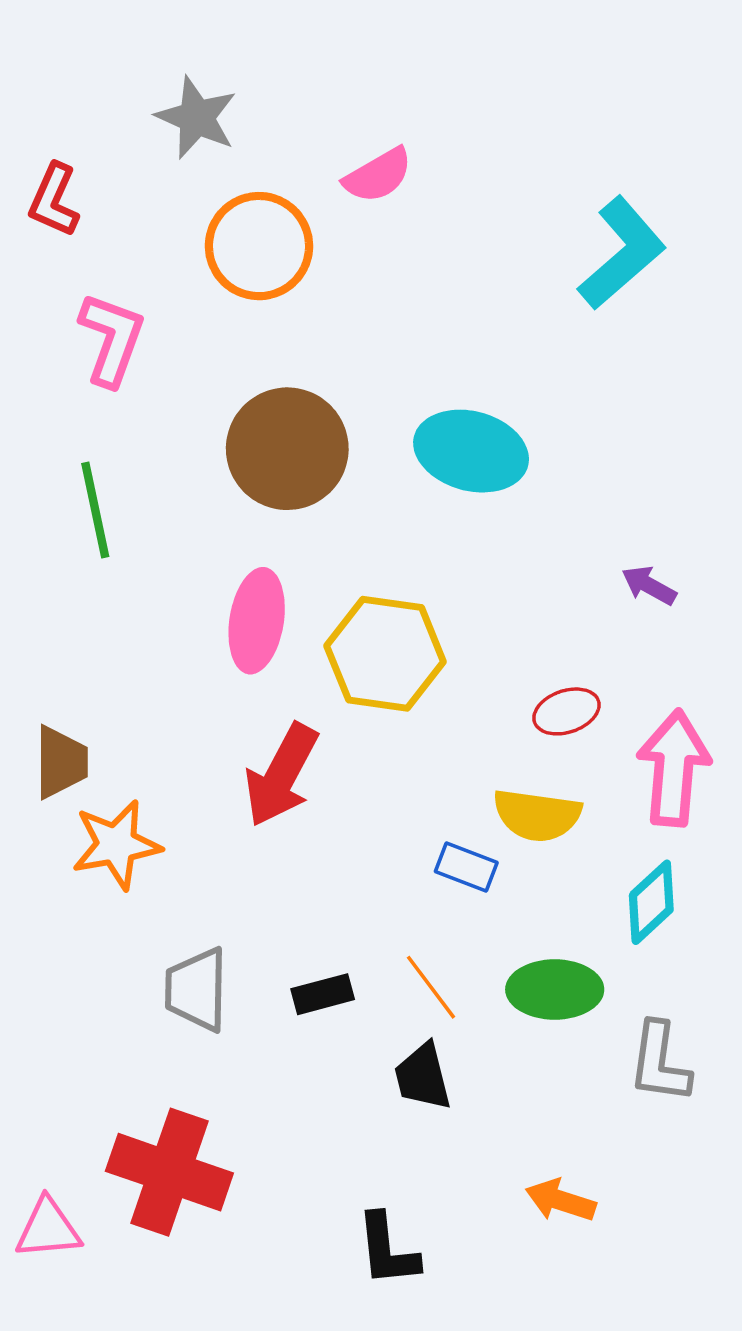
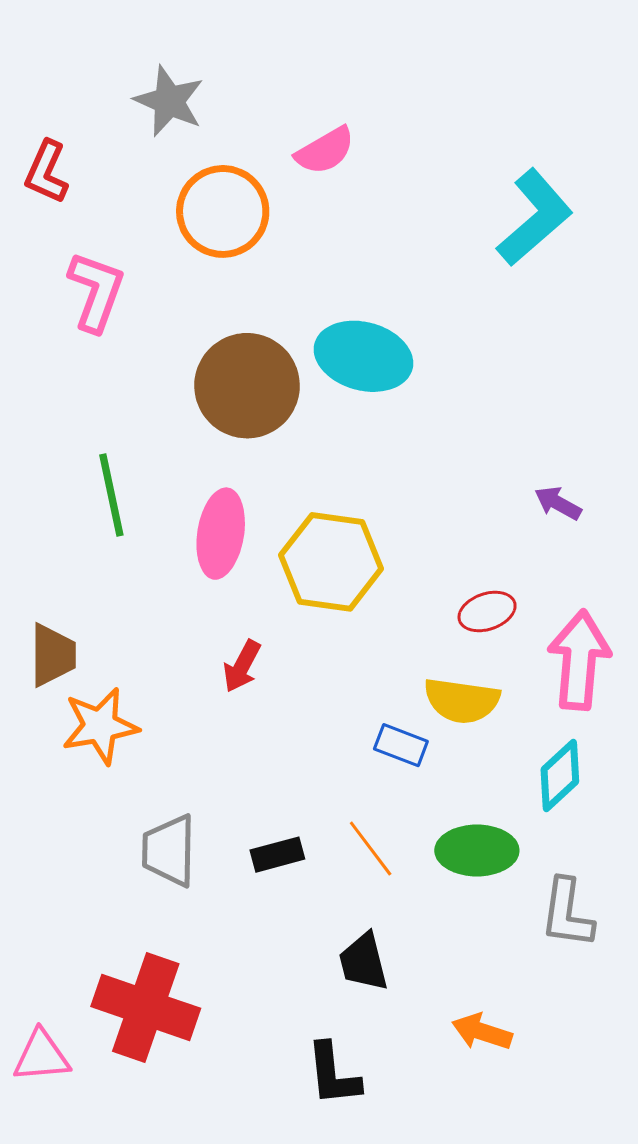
cyan ellipse: (471, 451) -> (363, 356), moved
green line: (95, 510) -> (111, 495), moved
red arrow: (281, 775) -> (242, 666), size x0.6
black trapezoid: (423, 1077) -> (363, 962), moved

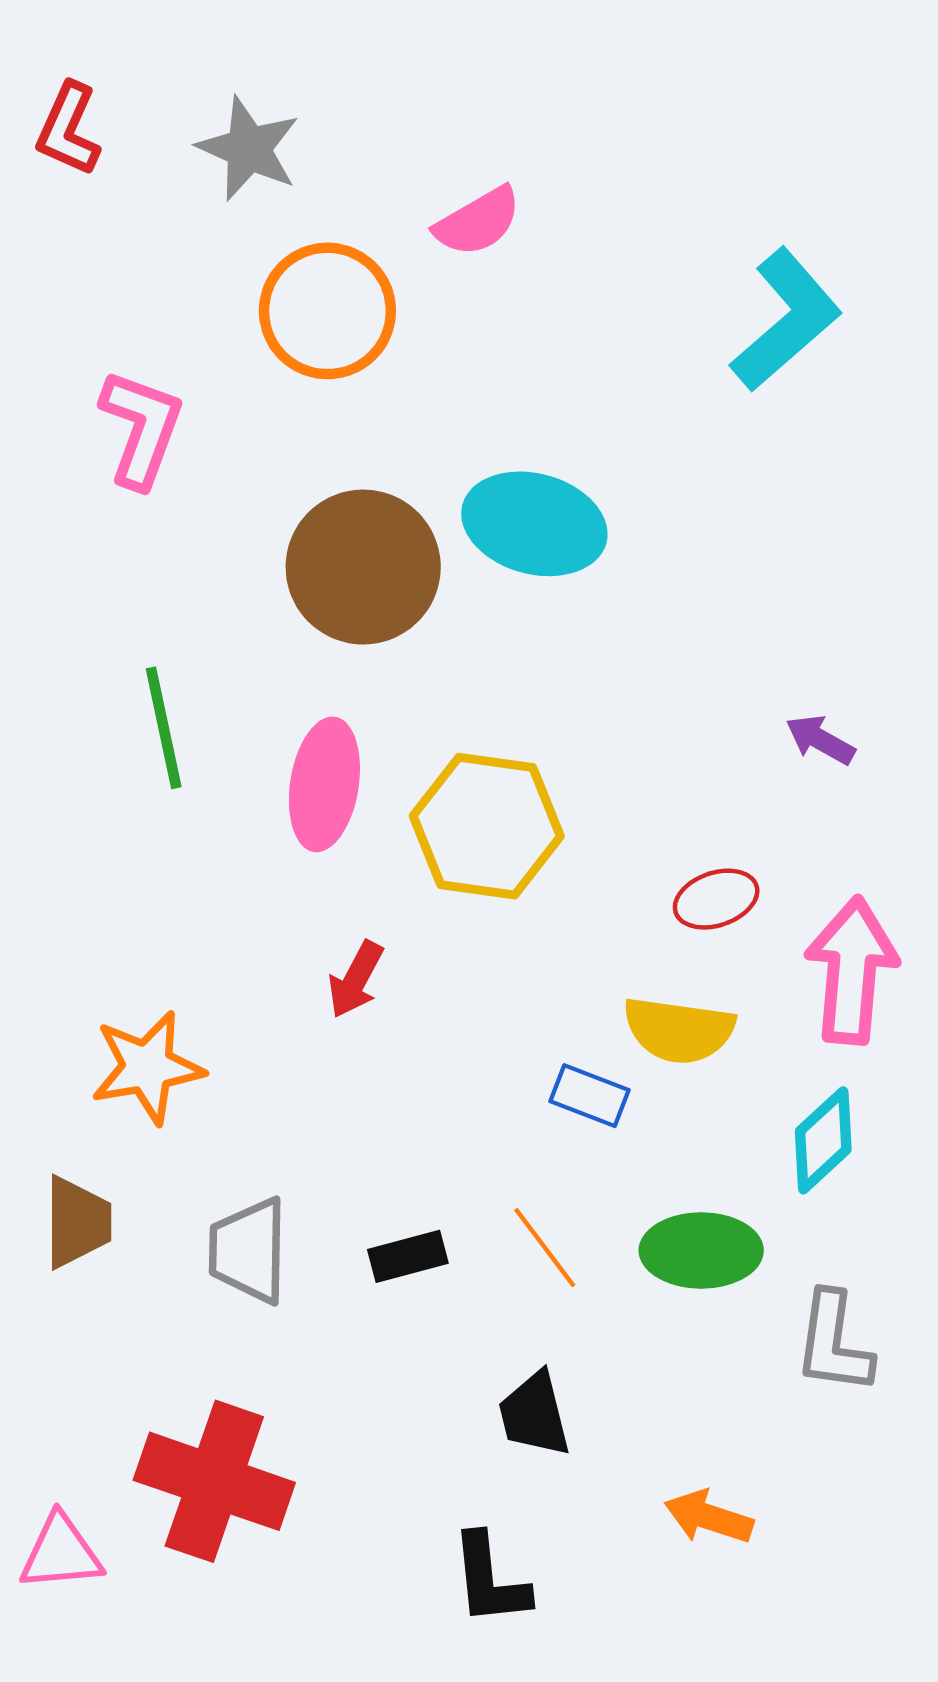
red L-shape: (47, 172) -> (68, 129), moved
brown trapezoid: (53, 655) -> (77, 1222), moved

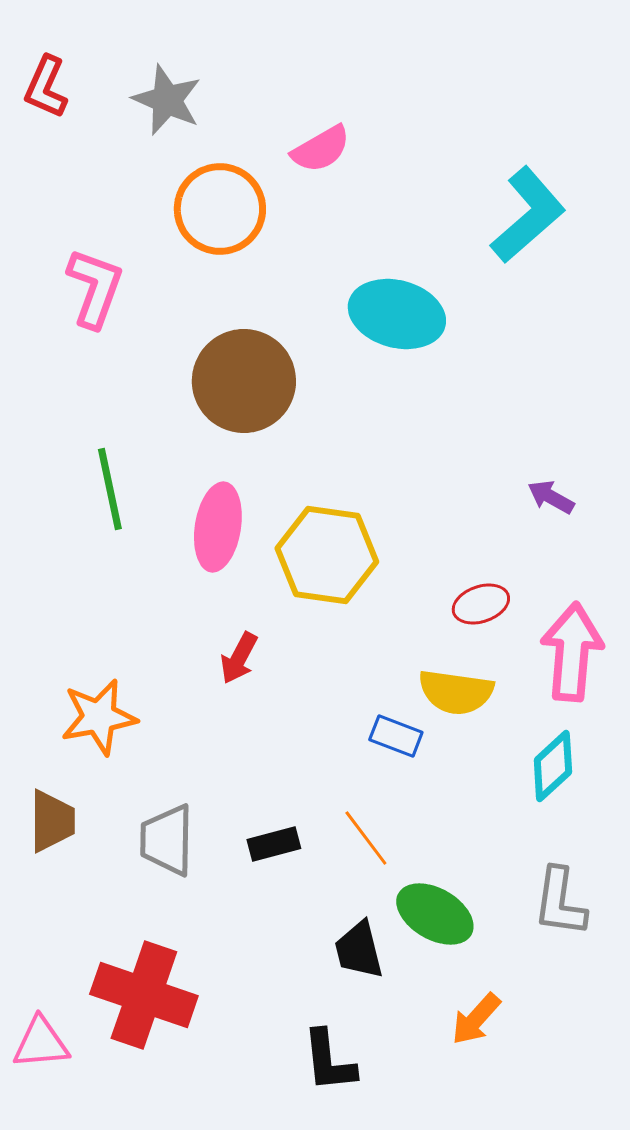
cyan ellipse: (534, 524) -> (397, 314), moved
green ellipse: (701, 1250) -> (435, 914), moved, turned 30
orange arrow: (709, 1517) -> (476, 1019), turned -66

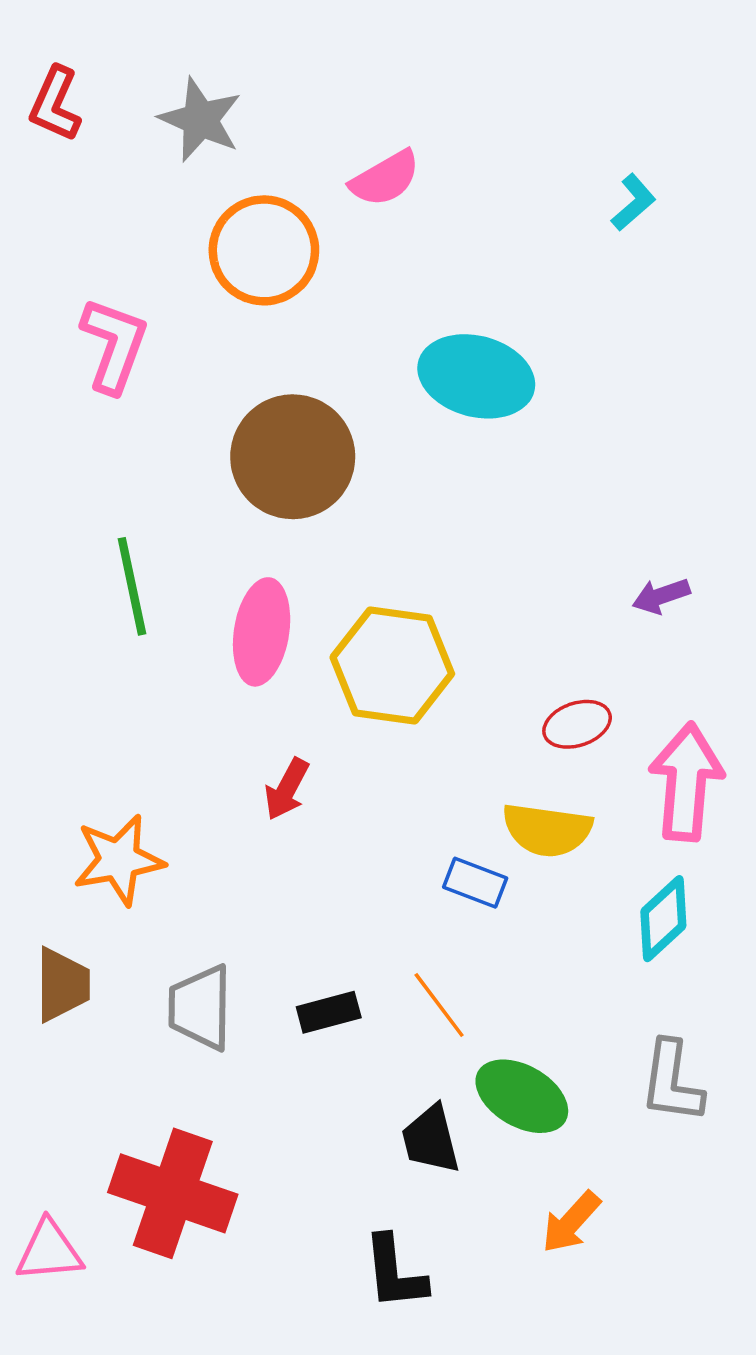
cyan L-shape: (528, 215) -> (633, 202), moved, size x0.5
purple arrow: (551, 497) -> (661, 596), turned -48

